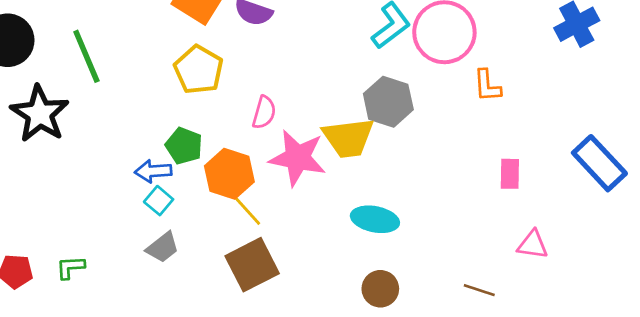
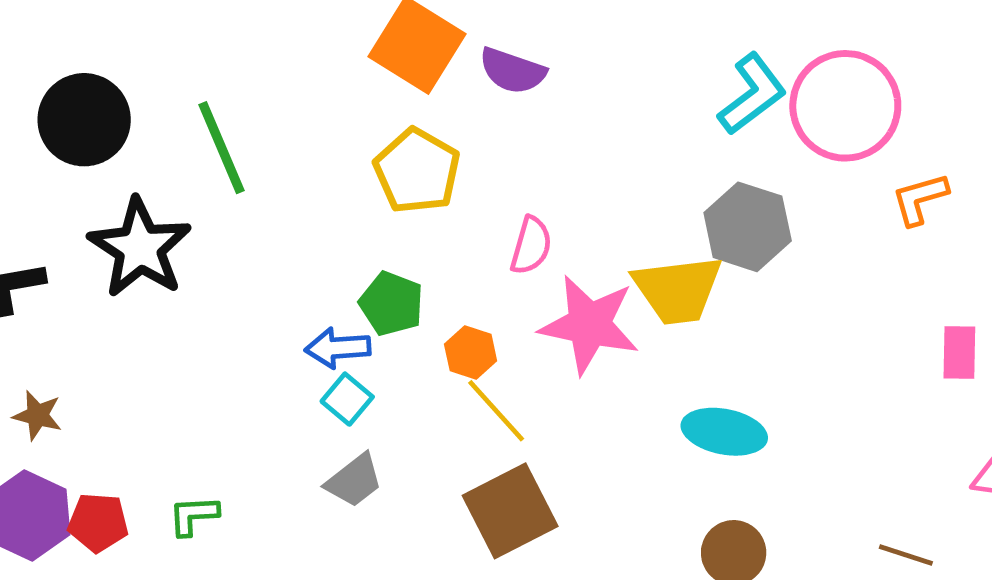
orange L-shape: (487, 86) -> (920, 199), turned 78
orange hexagon: (229, 174) -> (471, 353), size x0.6

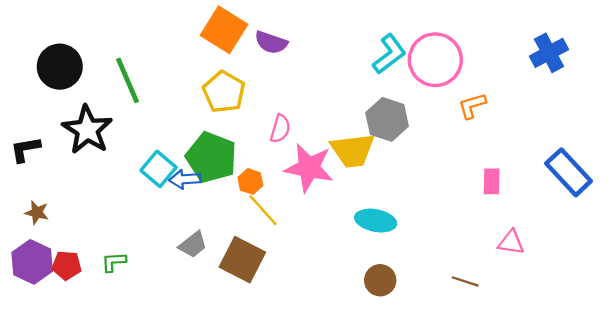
green pentagon: (391, 304) -> (211, 157), size x1.6
cyan square: (347, 399) -> (159, 169), moved, size x1.4
brown square: (510, 511) -> (242, 260), moved, turned -36

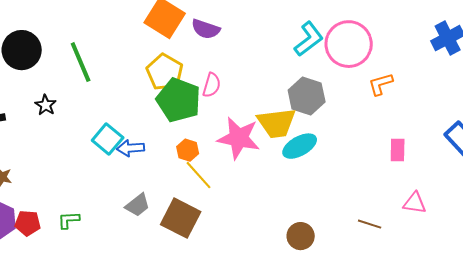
pink semicircle: (280, 129) -> (212, 85), moved
black star: (87, 130) -> (46, 105), size x0.5
green pentagon: (211, 157) -> (179, 100), moved
cyan ellipse: (376, 221) -> (300, 146), moved, turned -40
brown line: (465, 281) -> (370, 224), moved

